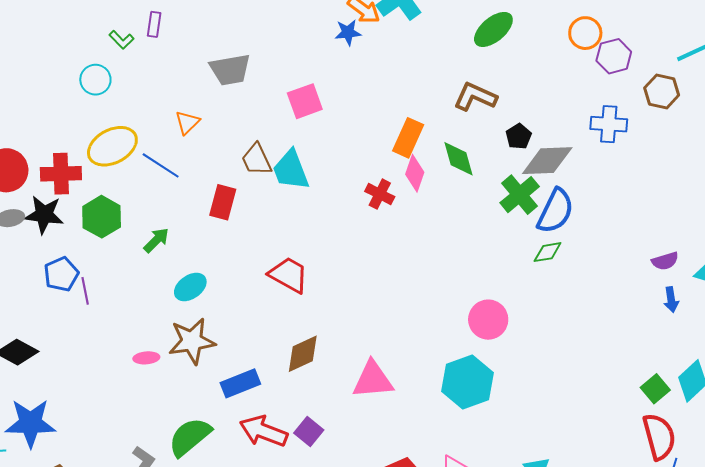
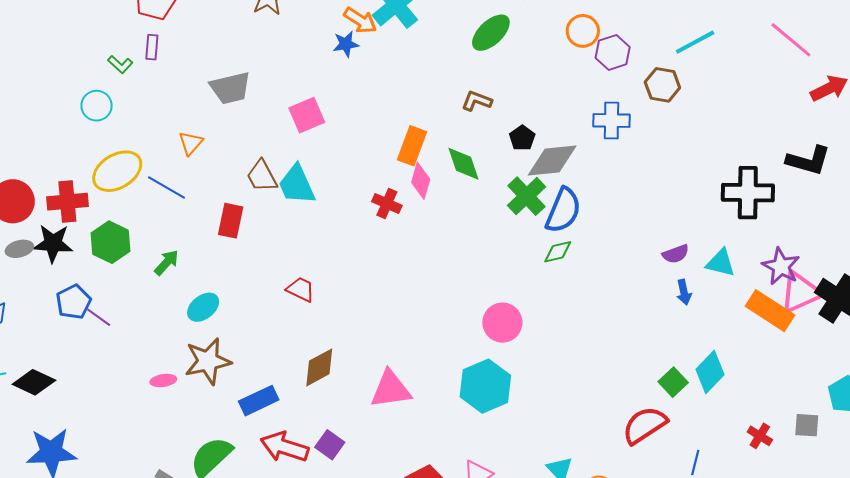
brown L-shape: (475, 97) -> (477, 101), size x0.7
red trapezoid: (289, 275) -> (301, 289), size x0.7
purple line: (85, 291) -> (98, 317), turned -40
red semicircle: (659, 437) -> (645, 425), moved, turned -105

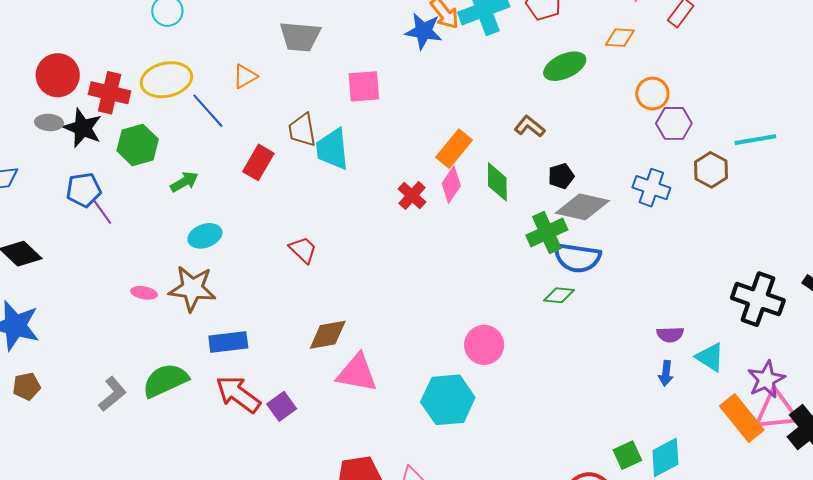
blue star: (346, 44) -> (423, 31), size x1.4
blue semicircle: (563, 210) -> (577, 258), turned 57
brown diamond: (319, 367) -> (328, 335), moved

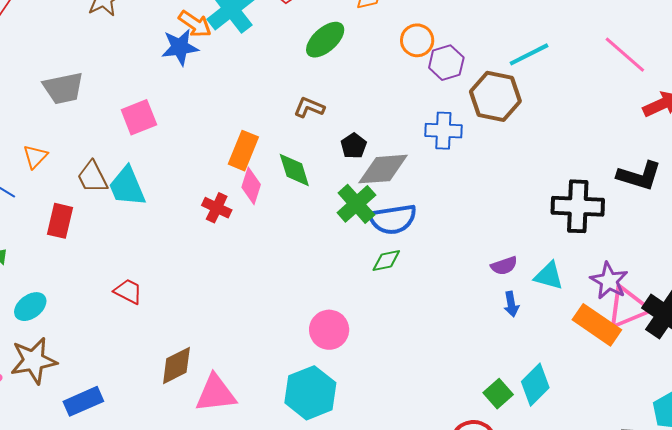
orange triangle: (245, 76) -> (35, 157), moved
brown hexagon: (711, 170) -> (495, 96), size x1.4

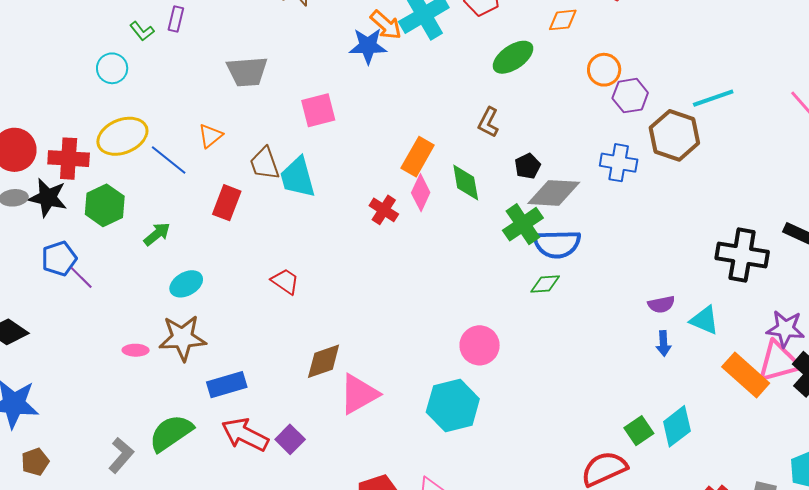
brown L-shape: (309, 107) -> (488, 122), turned -92
purple star: (609, 281) -> (785, 329), moved, turned -30
pink triangle: (216, 394) -> (359, 394), turned -30

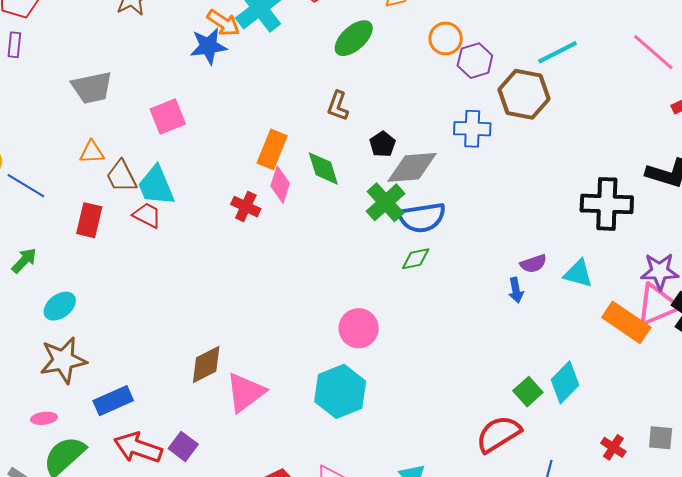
orange triangle: (210, 136) -> (92, 152), moved, turned 44
red trapezoid: (285, 281) -> (147, 215), moved
blue arrow: (664, 343) -> (516, 290), moved
pink ellipse: (136, 350) -> (44, 418), moved

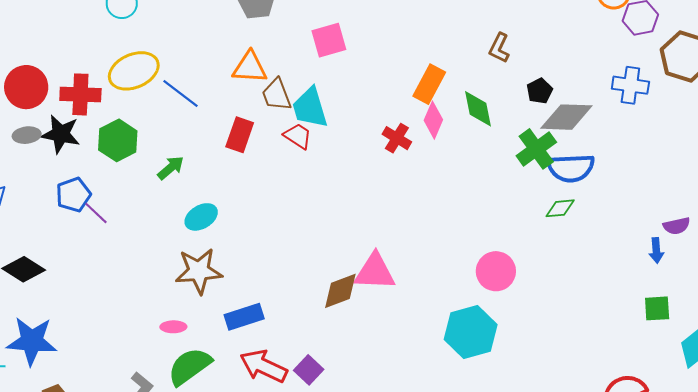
orange triangle: (92, 152) -> (250, 67), size x1.4
pink triangle: (245, 392) -> (375, 272), moved, turned 33
green square: (528, 392) -> (657, 308), moved, turned 32

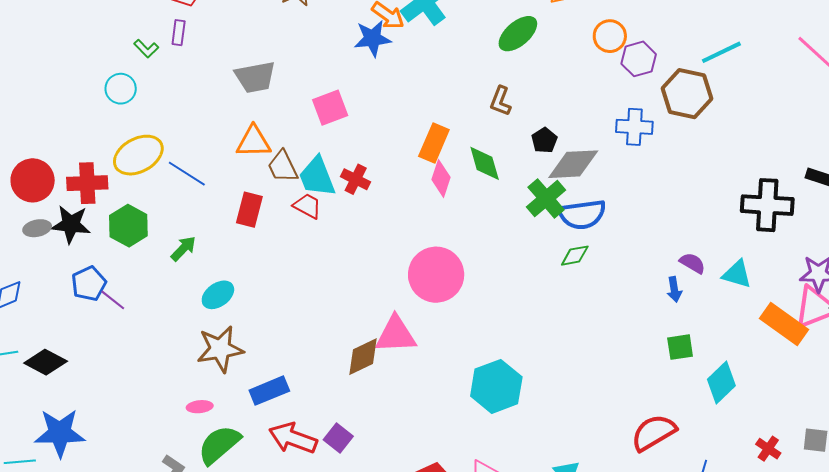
red cross: (397, 138) -> (356, 179), moved
purple semicircle: (677, 226) -> (692, 263), turned -132
pink circle: (496, 271) -> (436, 275), moved, size x1.4

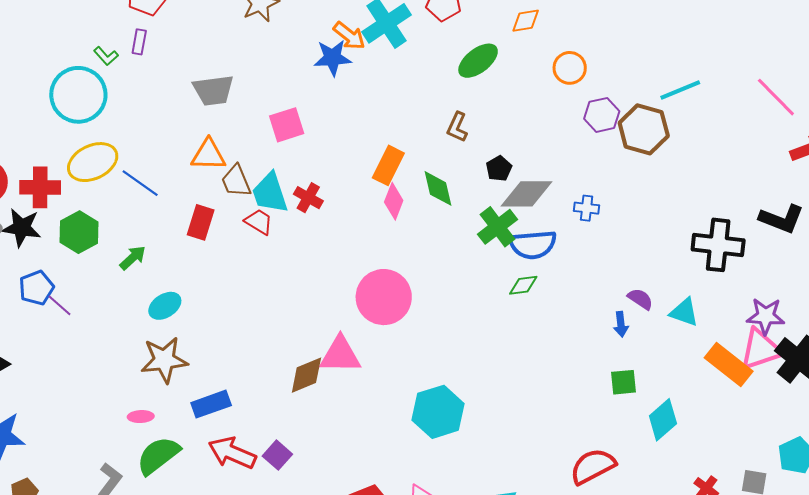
purple hexagon: (639, 59) -> (602, 115), moved
cyan circle: (121, 89) -> (78, 95), size x1.8
blue cross: (634, 127) -> (587, 208), moved, size x0.7

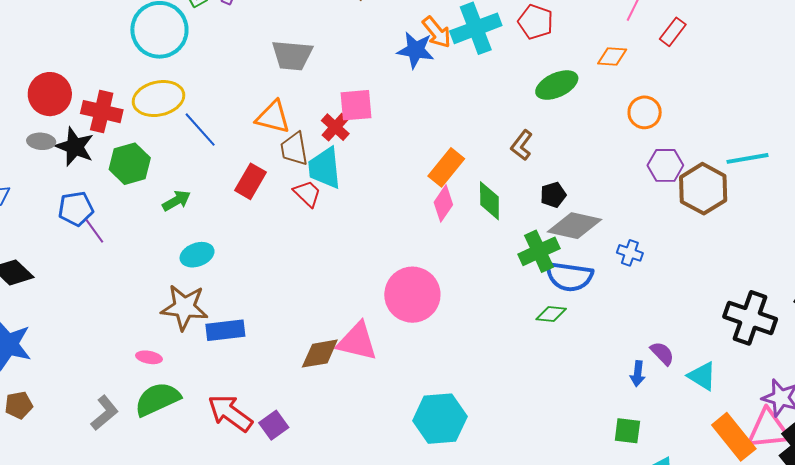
red cross: (308, 198) -> (335, 127), moved
blue rectangle: (211, 404) -> (225, 330), moved

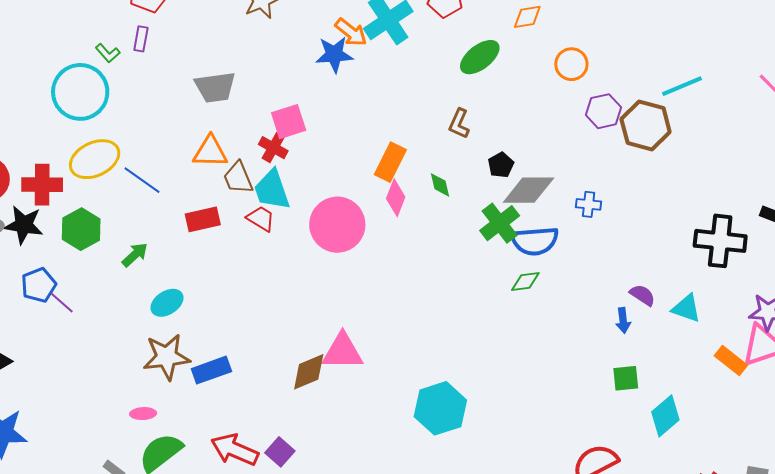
red rectangle: (250, 181) -> (203, 219), turned 60
green diamond: (489, 201) -> (440, 185), size x0.7
pink circle: (412, 295) -> (337, 225), moved
orange rectangle: (734, 437) -> (731, 361), size x0.7

